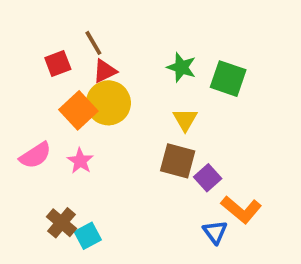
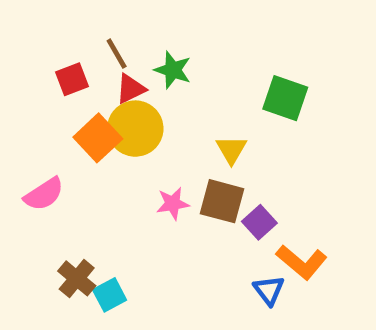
green star: (181, 67) -> (173, 70), moved
pink star: (80, 161) -> (173, 204), moved, turned 30

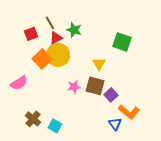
cyan square: (110, 295) -> (55, 126), moved, turned -32

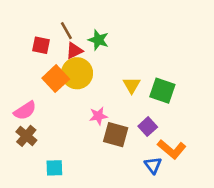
red square: (31, 34) -> (41, 45), turned 32
green square: (122, 42) -> (162, 91), moved
brown square: (95, 86) -> (116, 135), moved
brown cross: (33, 119) -> (26, 136), moved
cyan square: (55, 126) -> (54, 168), moved, turned -32

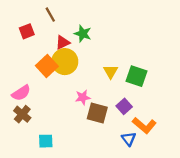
brown line: (66, 31) -> (50, 15), moved
red square: (41, 45) -> (27, 31), moved, turned -32

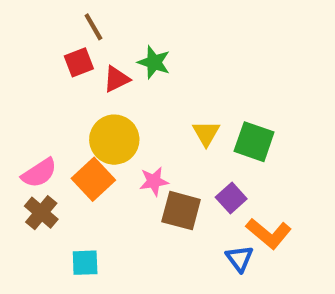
red square: (27, 31) -> (79, 62), moved
yellow circle: (65, 62) -> (114, 140), moved
orange square: (47, 66) -> (93, 179), moved

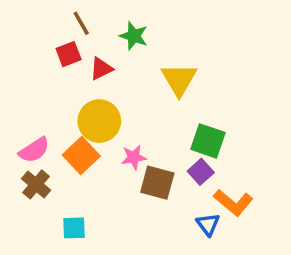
green star: (154, 62) -> (134, 36), moved
yellow triangle: (206, 133) -> (179, 79), moved, size x1.5
green square: (254, 142) -> (208, 141), moved

